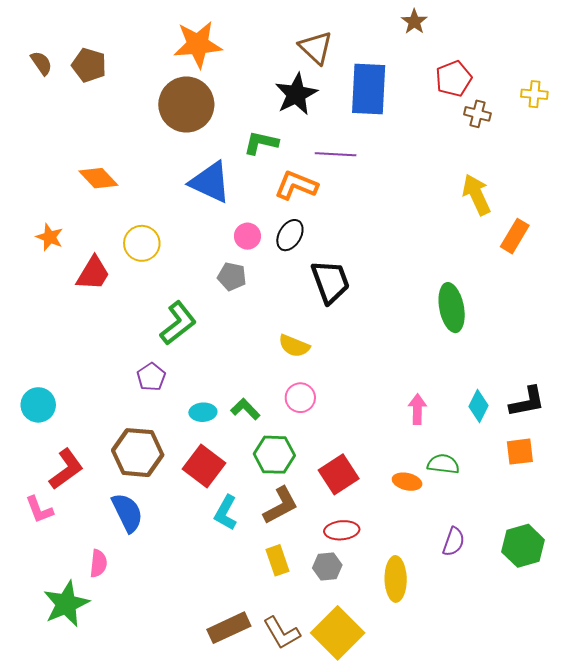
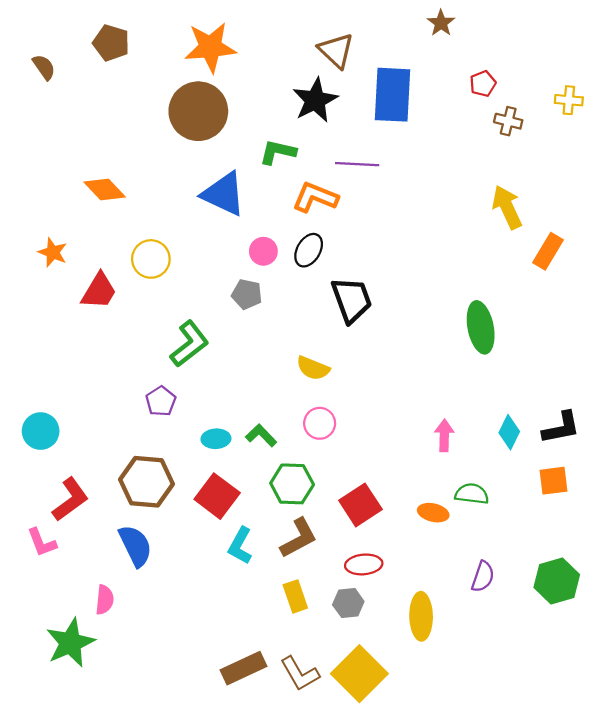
brown pentagon: (89, 65) -> (111, 43), moved
red pentagon: (454, 79) -> (483, 84), size x0.7

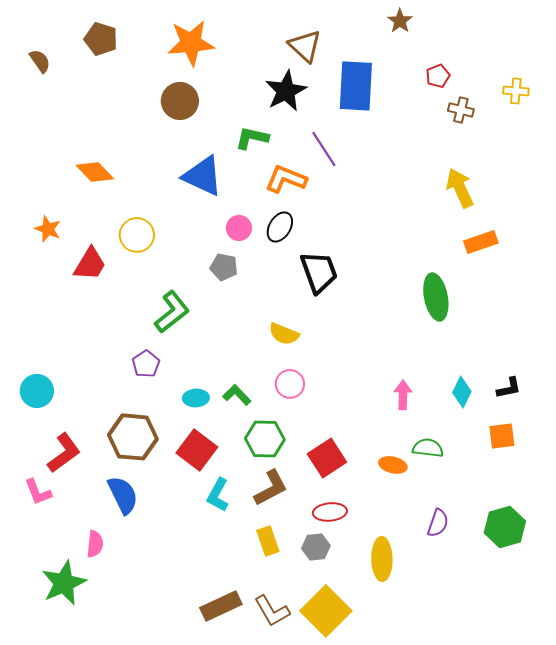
brown circle: (198, 111) -> (180, 101), size x0.7
purple line: (357, 164) -> (324, 149), turned 54
orange rectangle: (548, 251) -> (481, 242), moved, turned 40
black L-shape: (561, 428) -> (509, 388), size x0.7

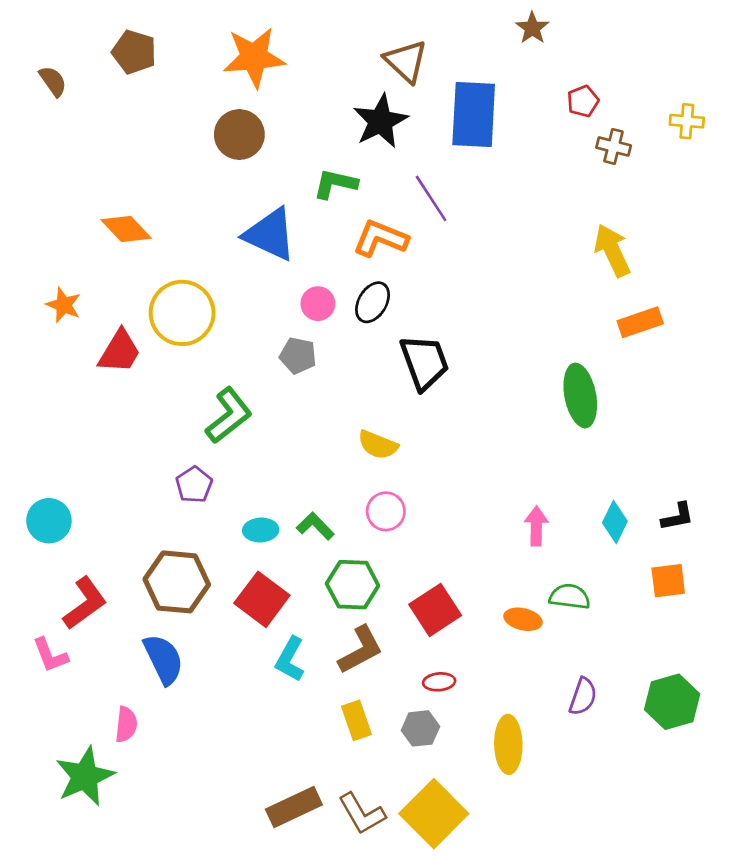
yellow circle: (137, 235) -> (182, 313), size x1.4
red ellipse: (330, 512) -> (439, 682), size x0.7

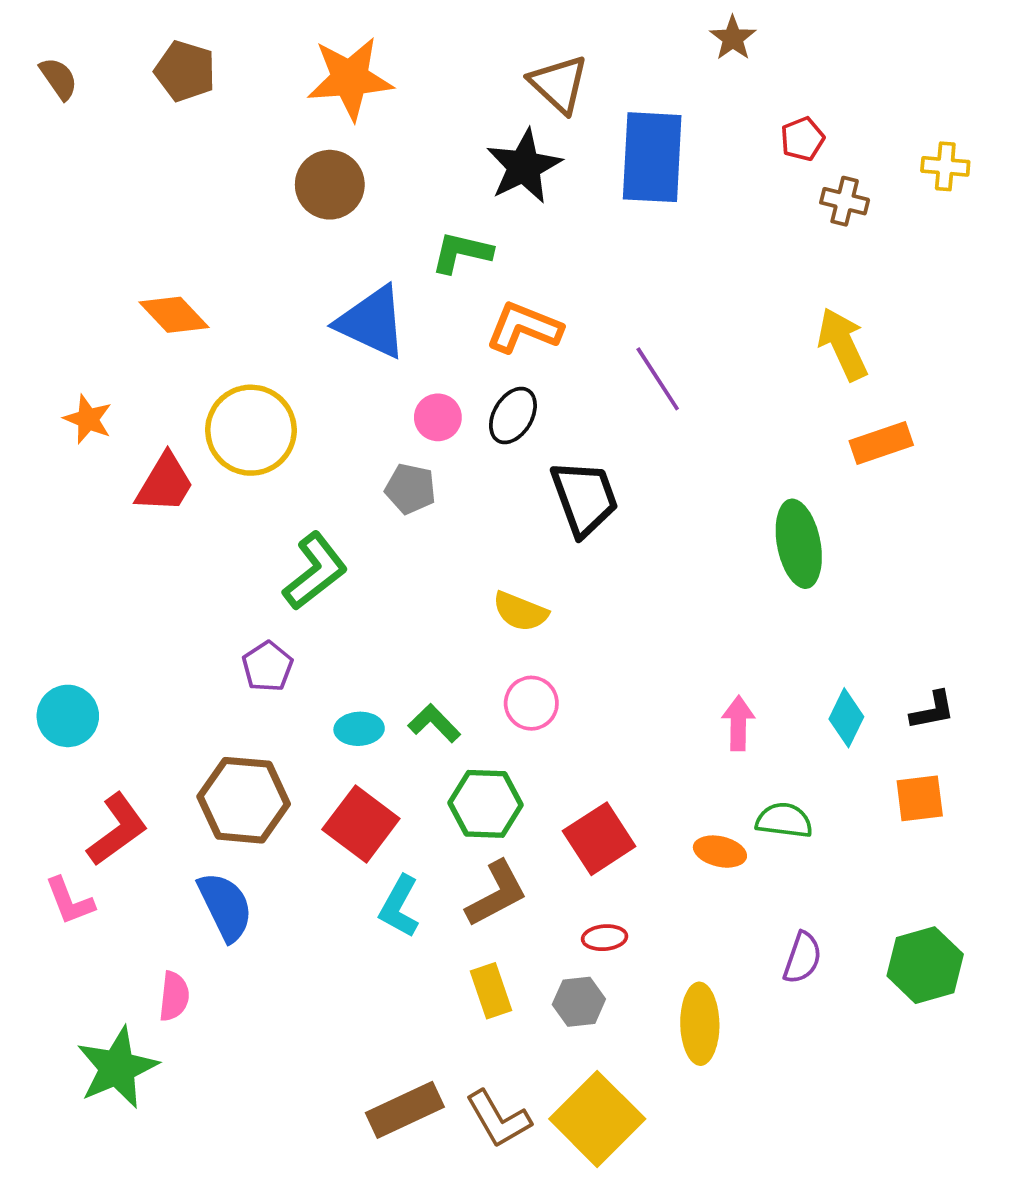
brown semicircle: (53, 81) -> (59, 78), moved
purple line: (431, 198) -> (658, 379), moved

